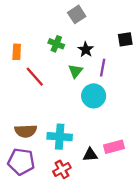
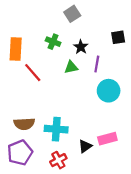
orange rectangle: (17, 52) -> (16, 49), size x1.5
green triangle: (76, 71) -> (71, 67), turned 40
cyan circle: (94, 96) -> (109, 91), moved
black triangle: (90, 155) -> (85, 146), turned -32
purple pentagon: (21, 162) -> (20, 153), turned -30

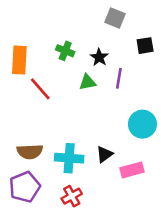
gray square: (72, 14) -> (115, 18), moved, turned -35
cyan circle: (109, 91) -> (142, 124), moved
black triangle: (85, 146) -> (104, 154), moved

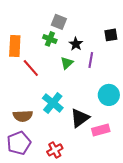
gray square: (115, 18) -> (59, 22), moved
green triangle: (87, 82) -> (67, 63), turned -32
black triangle: (104, 154) -> (80, 118), size x1.5
cyan cross: (69, 158) -> (53, 103), moved, turned 35

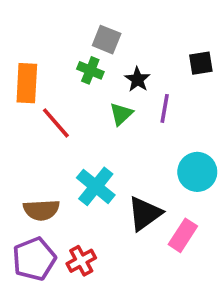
pink rectangle: (101, 130) -> (183, 235), turned -42
red cross: (55, 150) -> (81, 261), moved

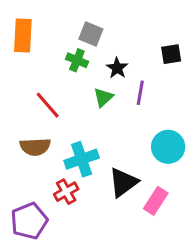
orange rectangle: (27, 83) -> (23, 36), moved
cyan cross: (96, 186) -> (82, 159), turned 32
brown semicircle: (41, 210) -> (35, 147), moved
red cross: (81, 261) -> (66, 192), moved

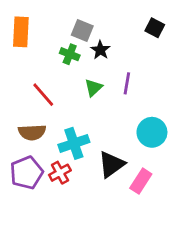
black square: (171, 54) -> (155, 28), moved, turned 36
black star: (117, 68) -> (100, 50), moved
purple pentagon: (29, 221) -> (26, 173), moved

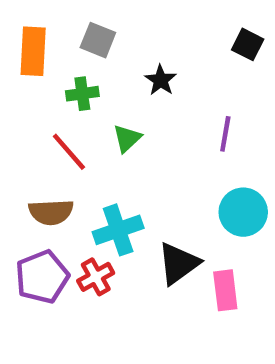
gray square: (82, 31) -> (98, 40), moved
green cross: (70, 54) -> (82, 94), moved, turned -30
purple line: (127, 83) -> (225, 134), moved
green triangle: (93, 88) -> (127, 138), moved
pink rectangle: (141, 181) -> (225, 290), turned -40

